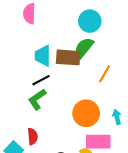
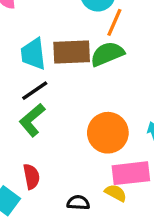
green semicircle: (84, 48) -> (107, 54), moved, turned 35
orange line: (104, 74) -> (114, 22), moved

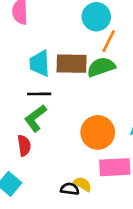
black line: (35, 91) -> (39, 94), turned 30
red semicircle: (31, 176) -> (24, 146), moved
yellow semicircle: (116, 193) -> (83, 184), moved

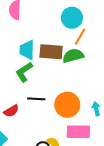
black line: (39, 94) -> (36, 99), moved
green L-shape: (35, 118) -> (24, 72), moved
red semicircle: (24, 146) -> (11, 111), turned 63

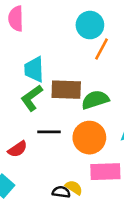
brown rectangle: (51, 52) -> (66, 90), moved
green semicircle: (73, 56) -> (95, 100), moved

